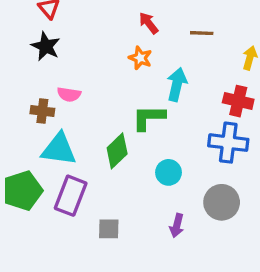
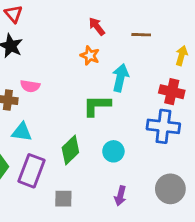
cyan triangle: (59, 149) -> (22, 132), size x0.7
green diamond: (117, 151) -> (70, 150), moved
gray circle: (222, 202) -> (170, 189), moved

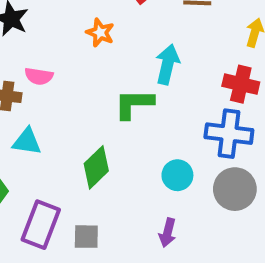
orange star: (90, 56) -> (100, 33), moved
cyan circle: (113, 151) -> (177, 175), moved
purple rectangle: (32, 171) -> (41, 225), moved
gray circle: (170, 189) -> (235, 189), moved

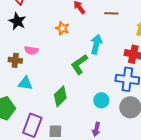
green L-shape: (134, 104) -> (79, 64), turned -35

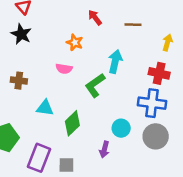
pink semicircle: (31, 50) -> (64, 69), moved
cyan triangle: (25, 83) -> (45, 108), moved
purple arrow: (96, 129) -> (104, 150), moved

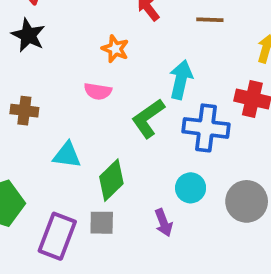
blue cross: (152, 103) -> (206, 128), moved
purple arrow: (104, 150) -> (163, 223), turned -35
gray square: (66, 165) -> (102, 223), moved

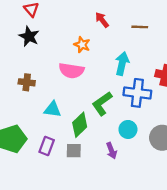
pink semicircle: (98, 91) -> (71, 71), size x1.5
green L-shape: (148, 118) -> (102, 104), moved
purple rectangle: (57, 236) -> (47, 146), moved, size x0.7

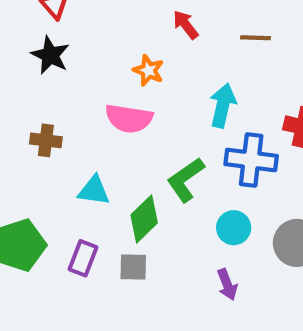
purple arrow: (111, 151) -> (227, 284), moved

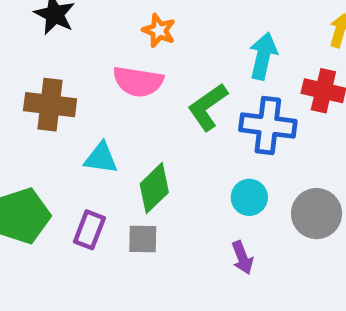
cyan arrow: (223, 105) -> (263, 56), moved
brown cross: (46, 140) -> (50, 105), size x1.5
green L-shape: (186, 180) -> (208, 107), moved

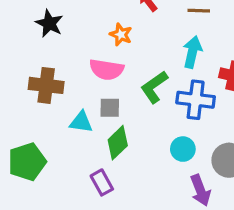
purple rectangle: (89, 230) -> (102, 182), moved, turned -50
gray square: (143, 239) -> (110, 108), moved
purple arrow: (242, 258) -> (200, 190), moved, size x1.4

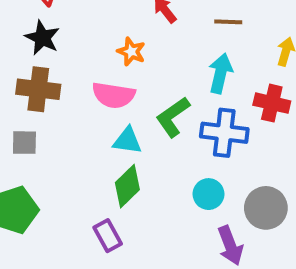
brown cross: (46, 85) -> (38, 89), moved
gray square: (110, 108) -> (24, 143), moved
cyan triangle: (81, 122) -> (127, 141), moved

